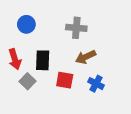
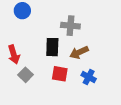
blue circle: (26, 24) -> (22, 11), moved
black rectangle: (43, 60) -> (52, 47), moved

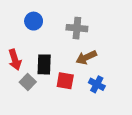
blue circle: (22, 11) -> (34, 21), moved
black rectangle: (52, 47) -> (44, 64), moved

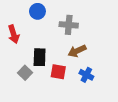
blue circle: (34, 21) -> (37, 11), moved
red arrow: (15, 60) -> (14, 34), moved

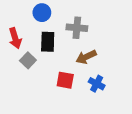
black rectangle: (40, 57) -> (48, 42), moved
gray square: (25, 73) -> (28, 60), moved

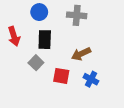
gray cross: (77, 28) -> (77, 15), moved
gray square: (28, 60) -> (36, 63), moved

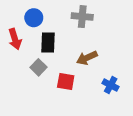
blue circle: (39, 12) -> (34, 18), moved
blue cross: (91, 79) -> (111, 85), moved

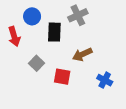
gray cross: (82, 17) -> (78, 15), turned -30
black rectangle: (48, 43) -> (54, 32), moved

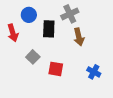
brown arrow: (82, 54) -> (79, 37), moved, turned -78

